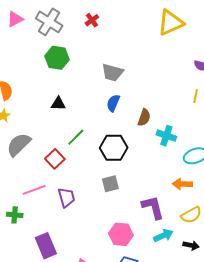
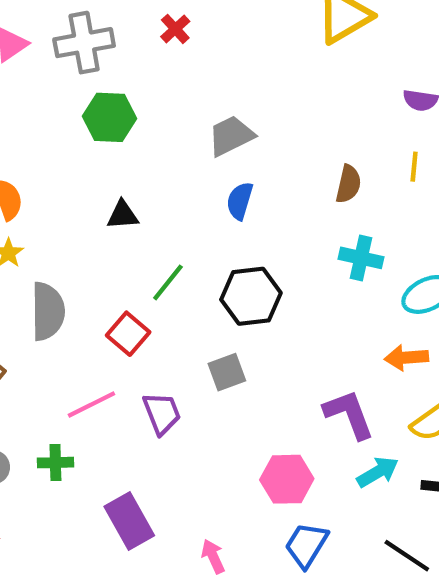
gray cross: (49, 22) -> (84, 43), turned -36
gray trapezoid: (112, 72) -> (231, 136), turned 145
brown semicircle: (144, 118) -> (348, 184), moved
gray semicircle: (19, 145) -> (48, 311), turned 140
gray square: (110, 184) -> (227, 372), moved

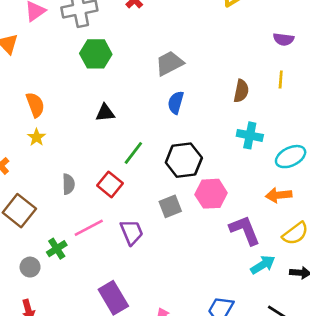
gray semicircle: (48, 311) -> (68, 184), moved, size x0.6
green cross: (55, 463) -> (57, 249), moved, turned -30
pink hexagon: (287, 479) -> (211, 194), moved

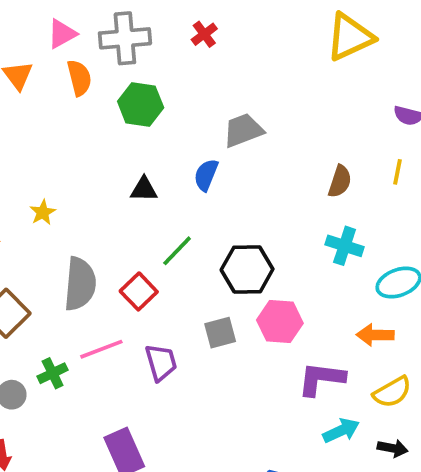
blue semicircle: (176, 103) -> (206, 175), moved
orange semicircle: (35, 105) -> (79, 78), moved
gray semicircle: (68, 184) -> (80, 284), size x1.8
purple L-shape: (245, 230) -> (321, 379), turned -68

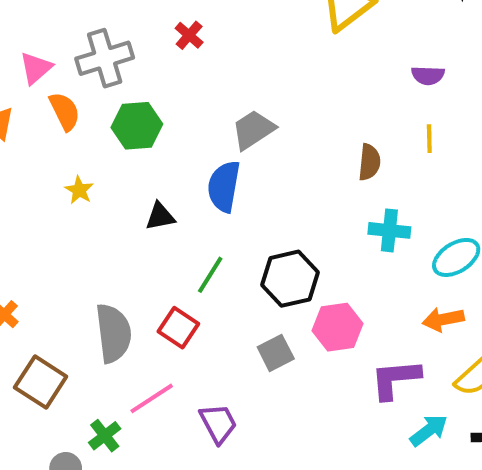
blue semicircle: (206, 175) -> (224, 186), size x1.4
yellow star: (43, 212) -> (79, 190), moved
purple trapezoid: (161, 362) -> (218, 423), moved

